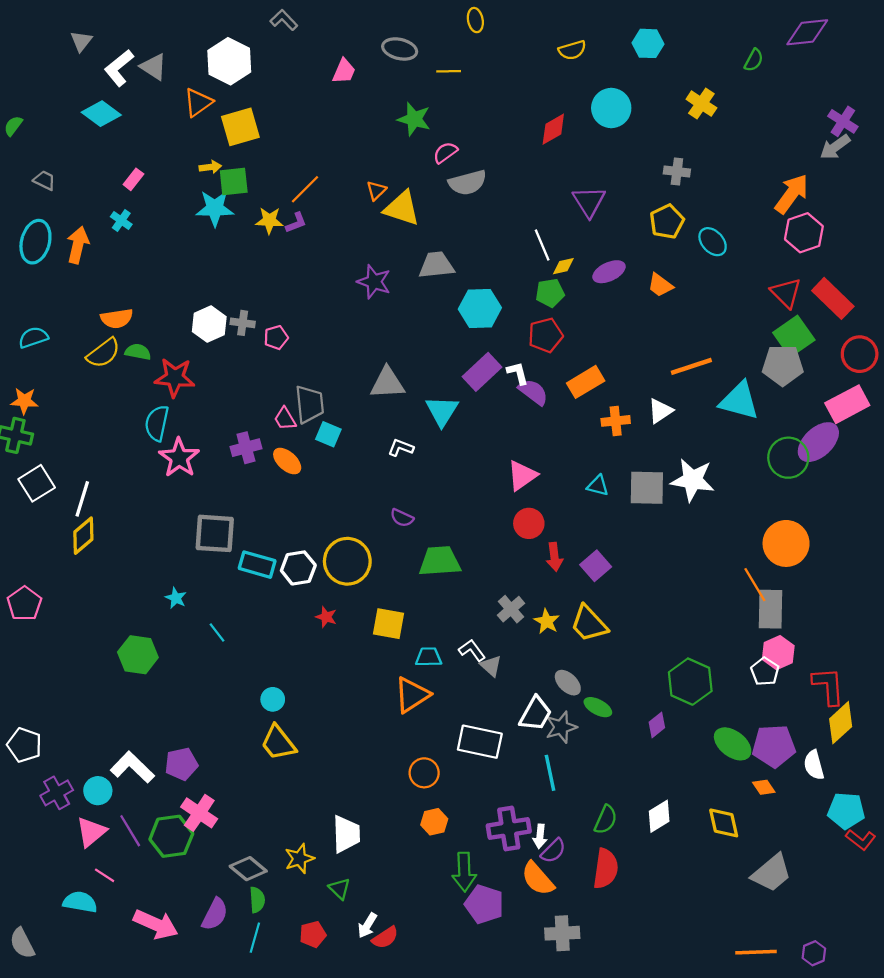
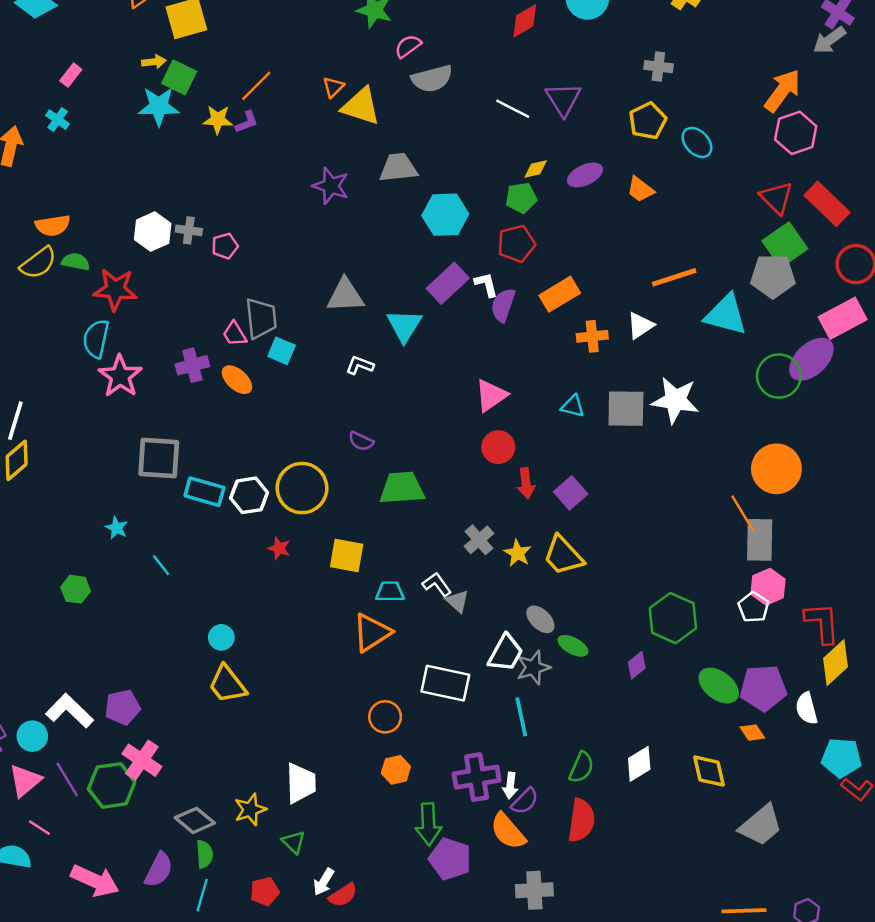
green square: (234, 182) -> (179, 77), turned 32
white line: (542, 245) -> (513, 109), moved, turned -40
purple semicircle: (533, 392) -> (503, 305), turned -108
green hexagon: (138, 655) -> (76, 589), size x0.7

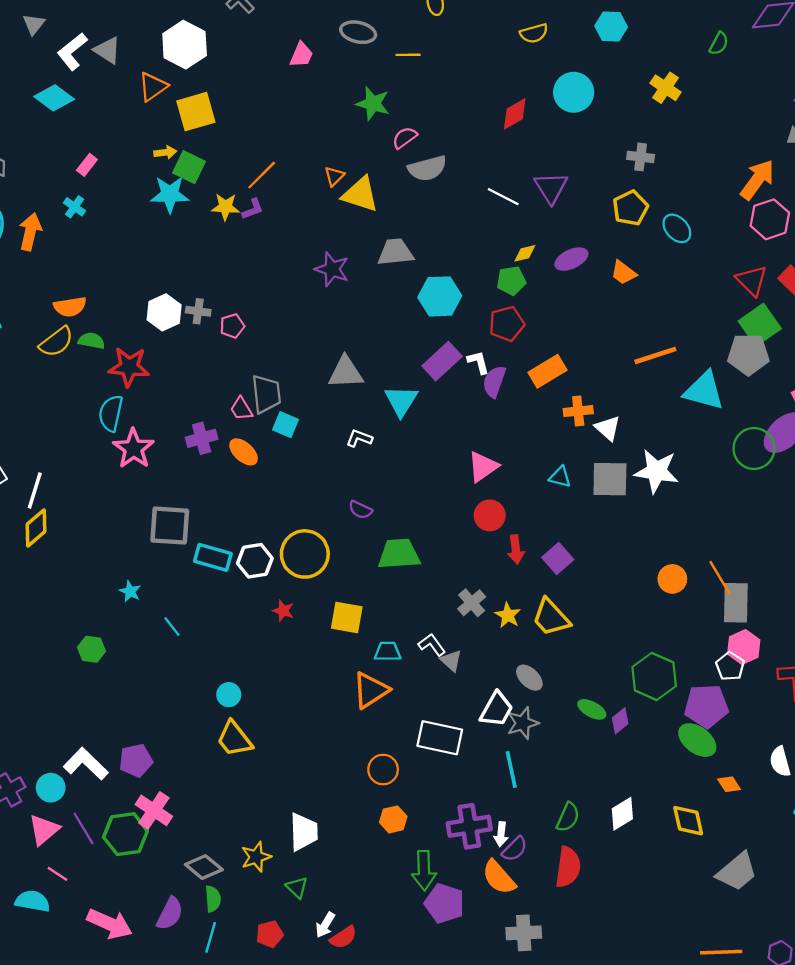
white triangle: (640, 325) -> (608, 428), moved, turned -44
orange circle: (776, 469) -> (672, 579), moved, size x0.6
green ellipse: (573, 646) -> (592, 709), moved
purple pentagon: (763, 688) -> (706, 706), moved

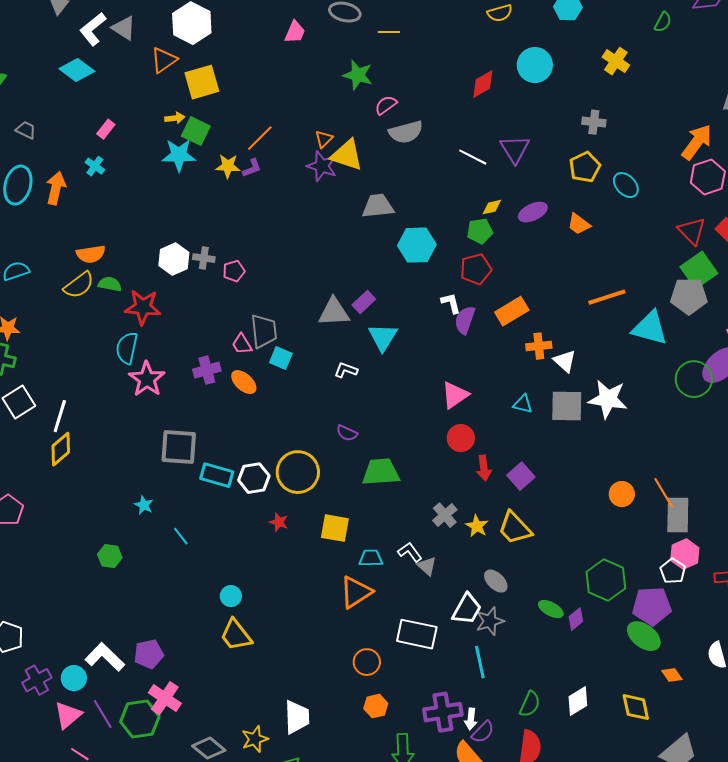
purple star: (332, 269) -> (322, 166), moved
purple rectangle: (442, 361) -> (364, 302), moved, size x0.7

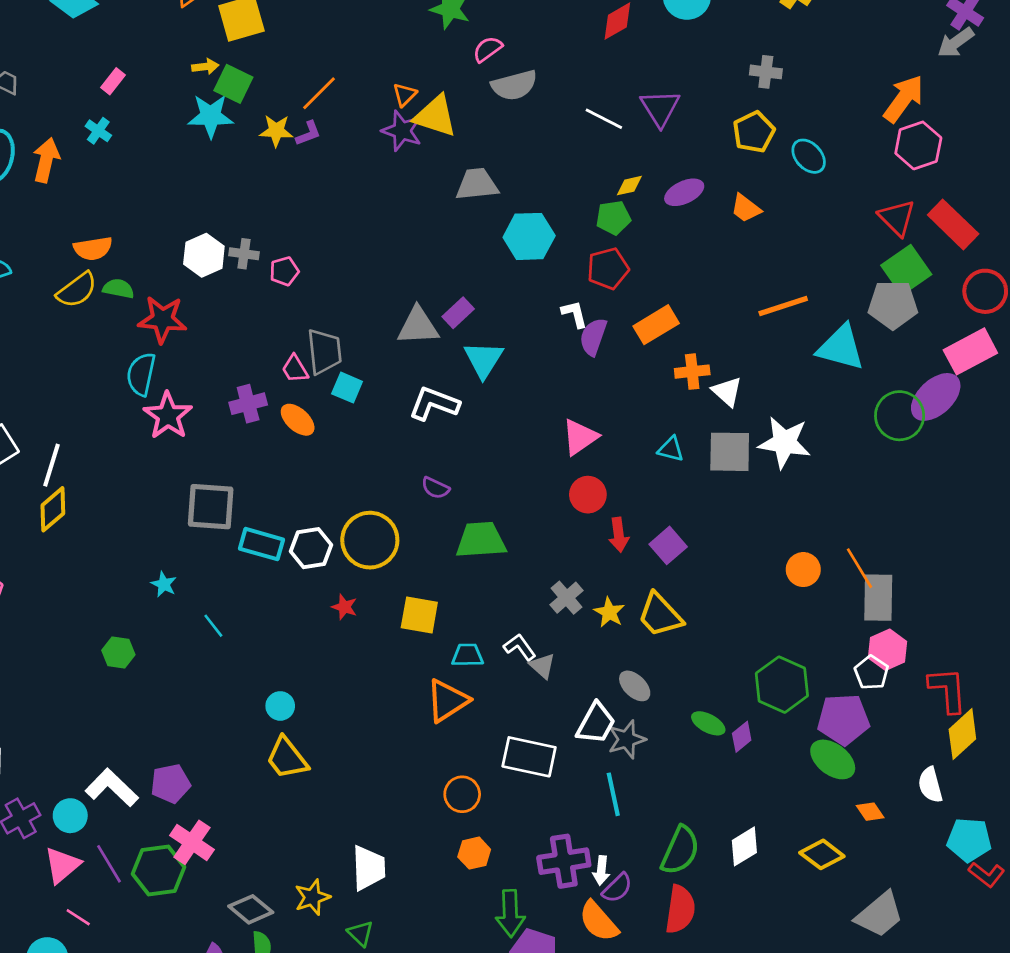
white L-shape: (346, 370) -> (434, 404), size x1.6
green semicircle: (530, 704) -> (680, 850), size x1.4
yellow diamond: (636, 707) -> (822, 854), turned -40

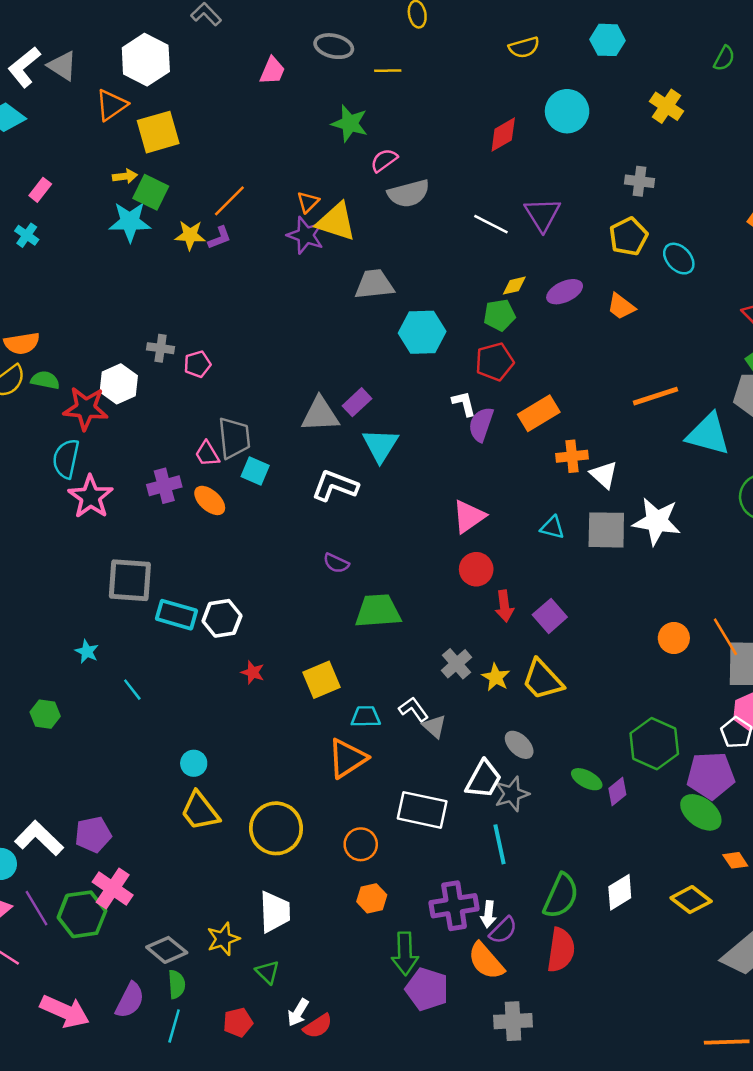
white hexagon: (204, 255) -> (119, 384), moved
yellow circle: (370, 540) -> (276, 828), moved
yellow square: (419, 615) -> (321, 680), turned -33

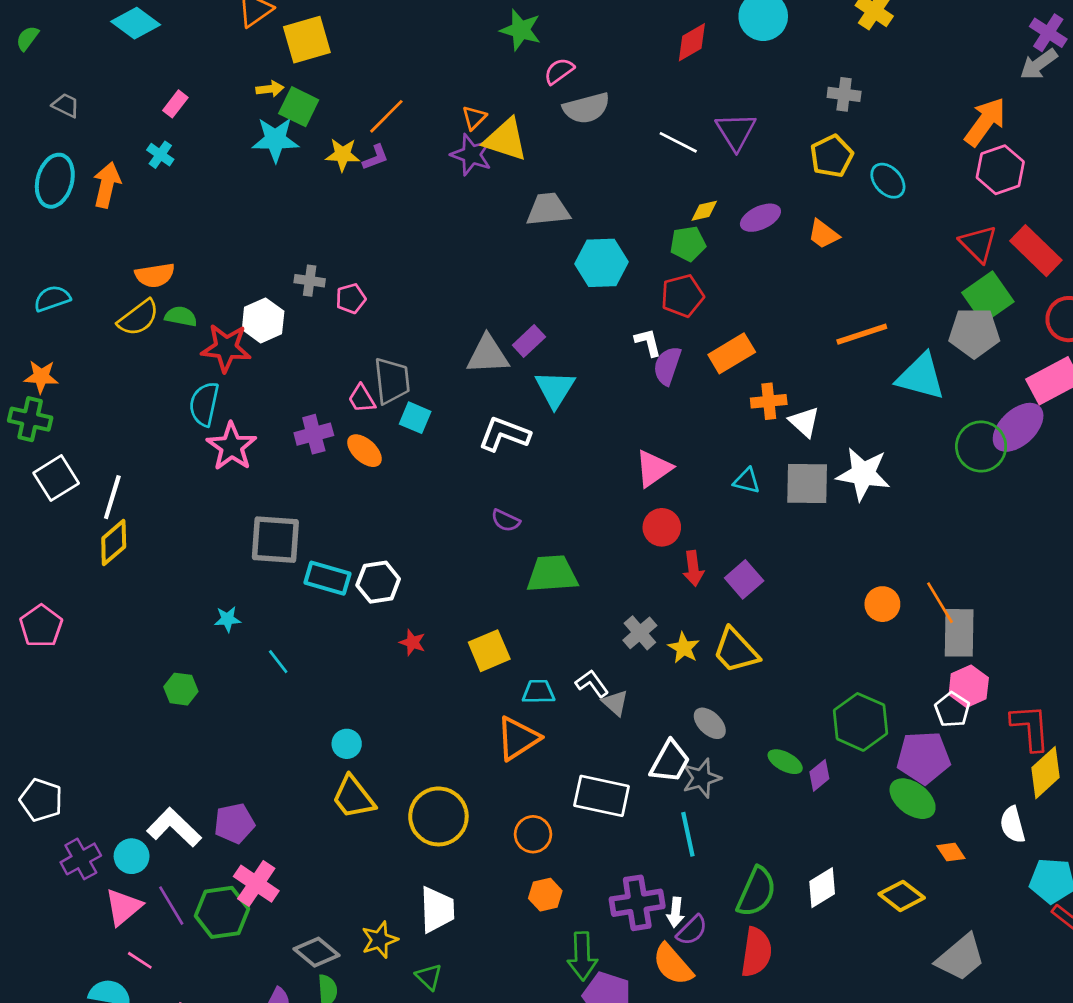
cyan star: (87, 652) -> (227, 619), turned -30

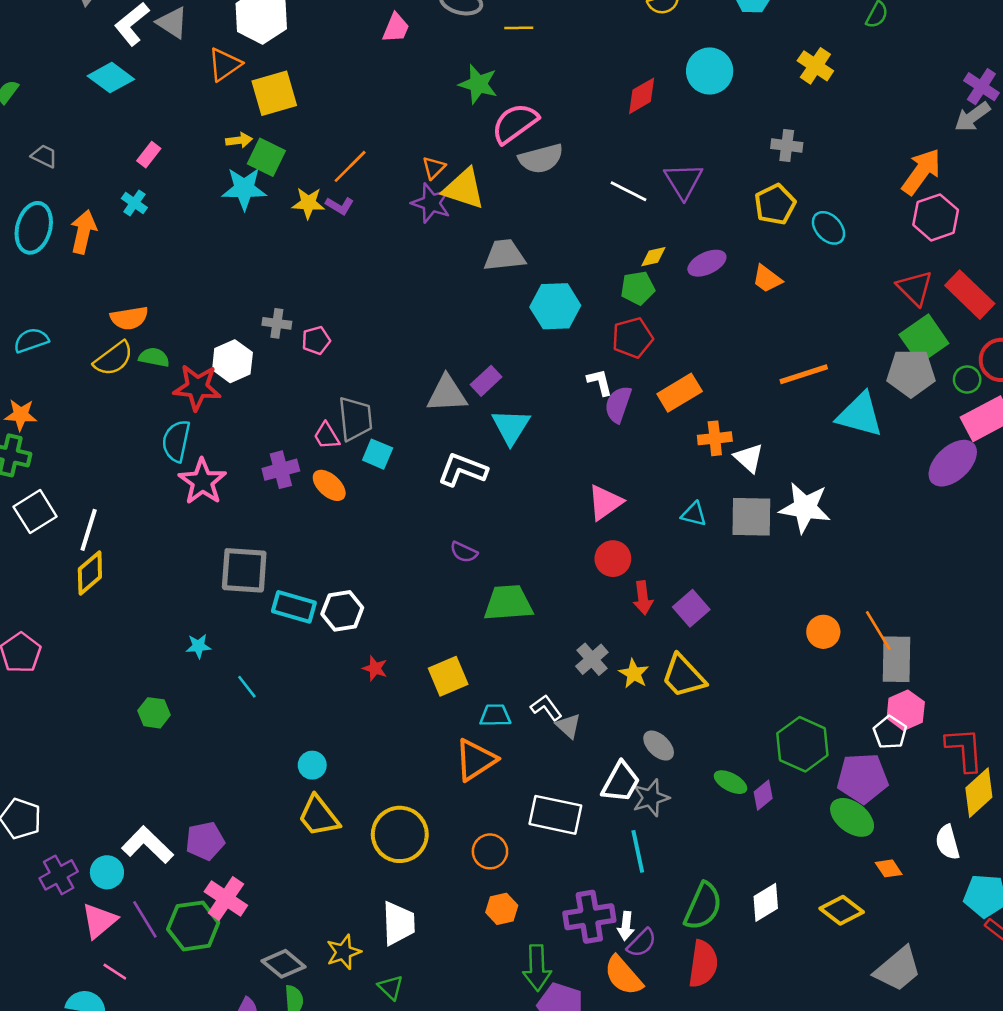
pink semicircle: (559, 71) -> (515, 123), size x1.6
purple L-shape: (375, 157) -> (340, 206), turned 52
green circle: (981, 447) -> (967, 379), moved, size x0.6

